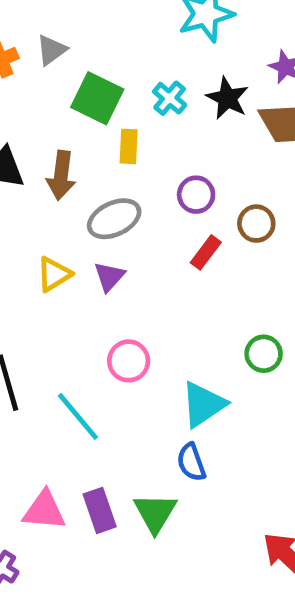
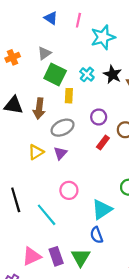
gray triangle: (51, 50) -> (44, 53), moved
pink triangle: (44, 510) -> (32, 256), turned -30

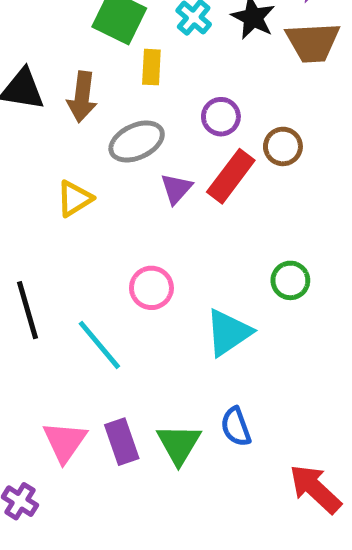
red rectangle: (103, 143) -> (231, 176), size x1.5
purple triangle: (60, 153) -> (176, 189), moved
blue semicircle: (97, 235) -> (236, 427), moved
pink triangle: (32, 256) -> (65, 442), turned -30

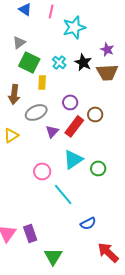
cyan triangle: (228, 333) -> (73, 159), moved
cyan line: (99, 345) -> (63, 194), moved
blue semicircle: (236, 427) -> (88, 223), moved, turned -98
green triangle: (179, 444) -> (53, 256), moved

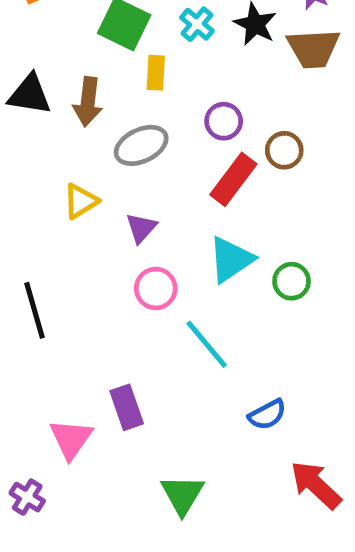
purple triangle: (52, 131) -> (141, 228), moved
purple rectangle: (30, 233) -> (127, 407), moved

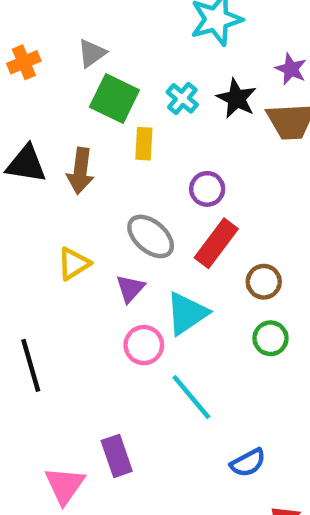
gray ellipse: (141, 145) -> (151, 236), moved, turned 66
brown circle: (284, 150) -> (264, 282), moved
cyan triangle: (231, 259) -> (187, 313), moved

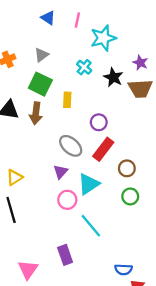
green square: (114, 98) -> (40, 84), moved
cyan cross: (182, 98) -> (84, 67), moved
yellow triangle: (74, 264) -> (14, 177), moved
purple rectangle: (117, 456) -> (65, 255), moved
blue semicircle: (248, 463) -> (123, 269), moved, turned 30

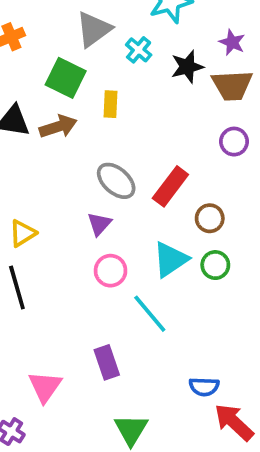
gray triangle: (41, 55) -> (94, 29), moved, size x1.5
black star: (113, 77) -> (187, 67), turned 30
brown arrow: (36, 113) -> (58, 127), turned -115
purple circle: (99, 122) -> (234, 142), moved
cyan triangle: (89, 184) -> (170, 259), moved

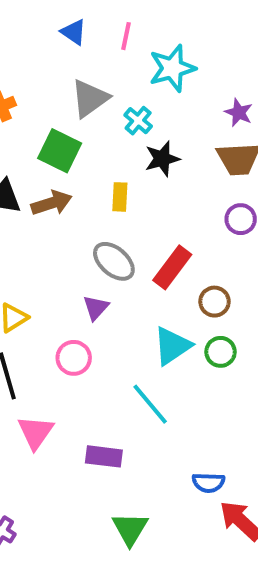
black star: (187, 67) -> (162, 159), moved
yellow rectangle: (111, 104) -> (120, 197), moved
pink circle: (111, 271) -> (74, 358), moved
purple rectangle: (107, 362) -> (104, 456), turned -64
pink triangle: (45, 387) -> (35, 432), moved

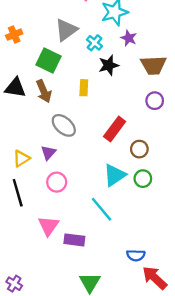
purple star: (239, 113) -> (129, 38), moved
brown arrow: (52, 203) -> (44, 91), turned 85
gray ellipse: (114, 261) -> (64, 125), moved
purple triangle: (96, 308) -> (48, 153), moved
pink triangle: (35, 432) -> (48, 226), moved

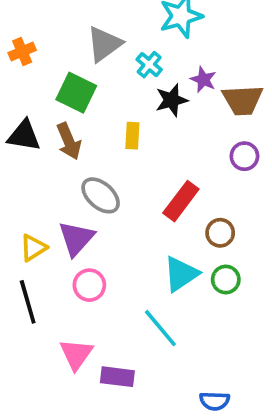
purple star: (129, 38) -> (203, 80), moved
purple triangle: (48, 153) -> (76, 238), size x1.5

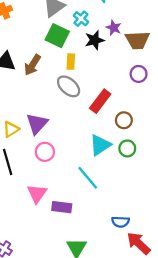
green square: (76, 93) -> (57, 36), moved
brown arrow: (69, 141) -> (32, 65), turned 55
gray ellipse: (101, 195) -> (69, 86), moved

